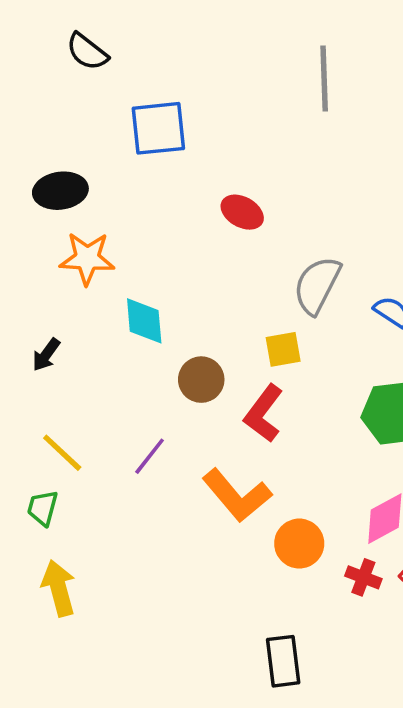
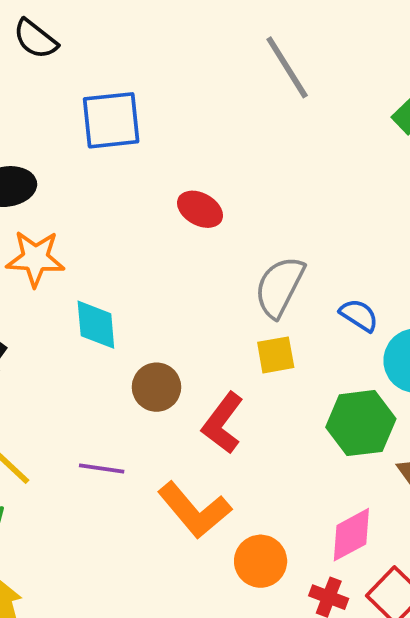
gray line: (324, 78) -> (287, 67), turned -30
yellow square: (283, 349) -> (276, 355), moved
purple line: (150, 456) -> (102, 468), turned 60

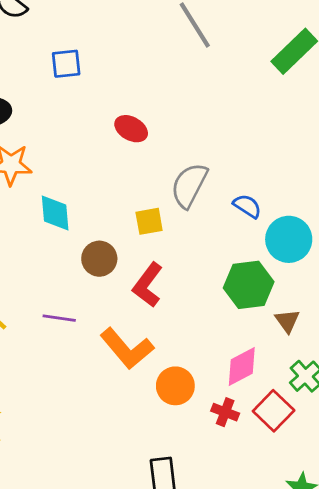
blue square: (111, 120) -> (66, 64), size x0.7
yellow square: (276, 355) -> (149, 221), moved

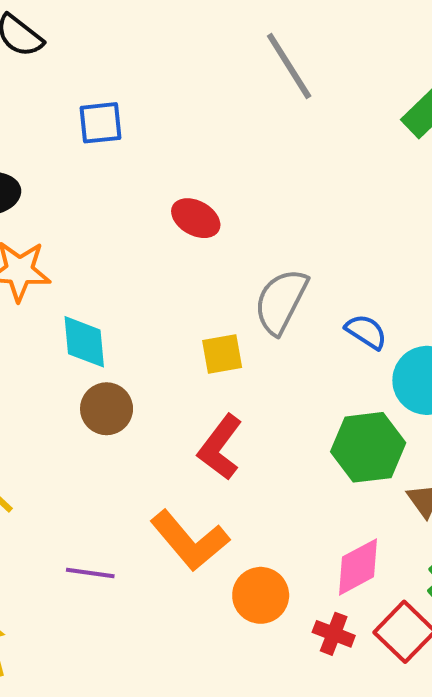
brown circle: (99, 259) -> (107, 409), moved
purple line: (59, 318) -> (90, 573), moved

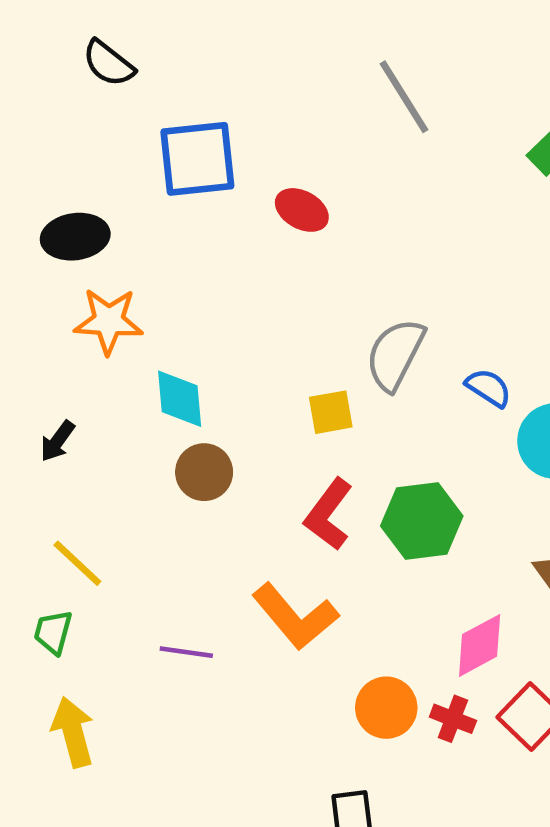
blue square: (100, 123) -> (197, 159), size x1.6
red ellipse: (196, 218) -> (302, 210), moved
green hexagon: (368, 447) -> (422, 521), moved
orange circle: (261, 595) -> (386, 708), moved

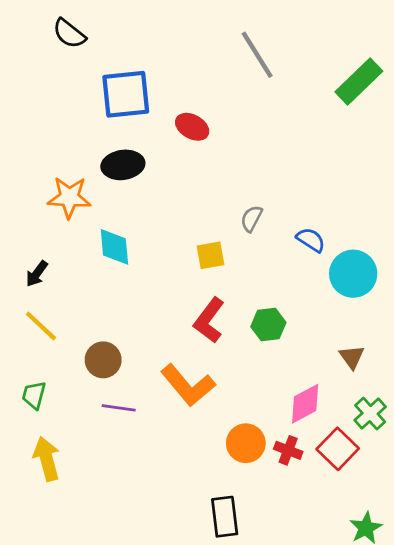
black ellipse: (75, 237) -> (123, 165), moved
gray semicircle: (395, 354) -> (251, 219), size x0.6
brown circle: (204, 472) -> (103, 360), moved
green hexagon: (422, 521) -> (268, 325), size x0.7
yellow line: (77, 563) -> (41, 326), moved

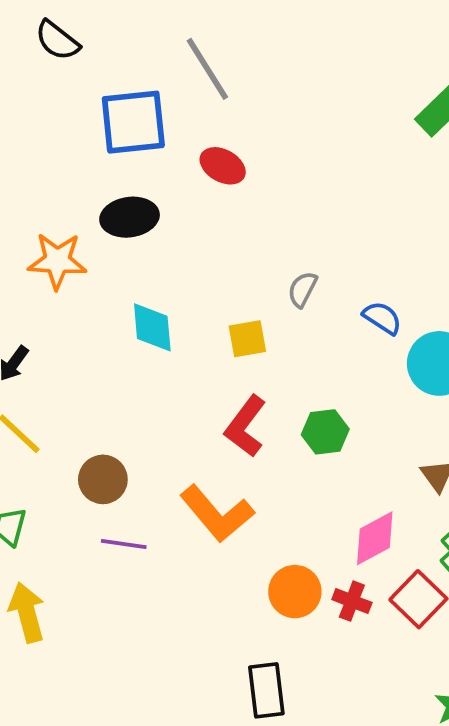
gray line: (257, 55) -> (207, 69), moved
cyan diamond: (114, 247) -> (152, 327), moved

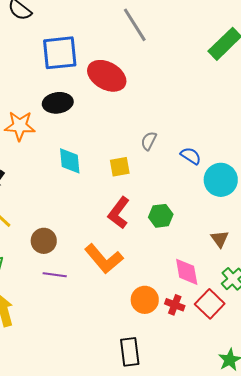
gray line: (207, 69) -> (135, 25), moved
red ellipse: (223, 166) -> (107, 76), size x1.6
pink diamond: (375, 538) -> (187, 272), turned -72

